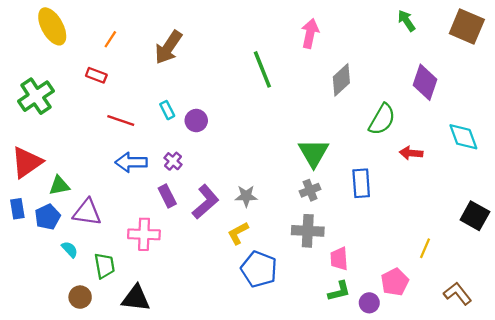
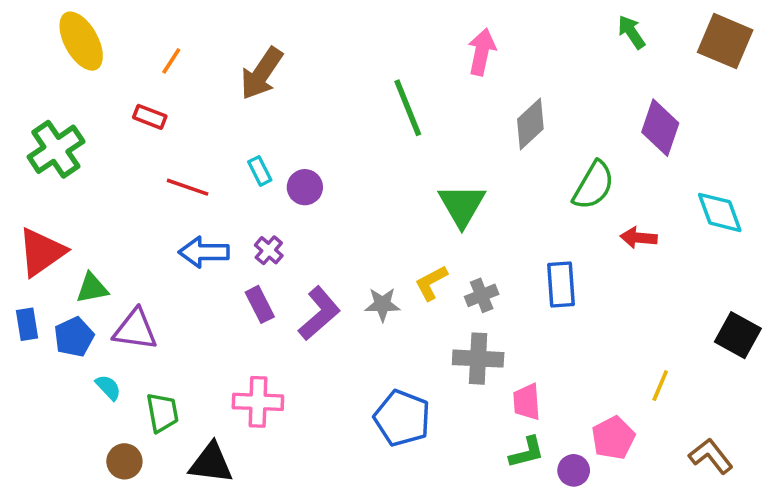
green triangle: (314, 153) -> (462, 205), moved
yellow L-shape: (238, 233) -> (431, 283), moved
pink cross: (144, 234) -> (258, 402), moved

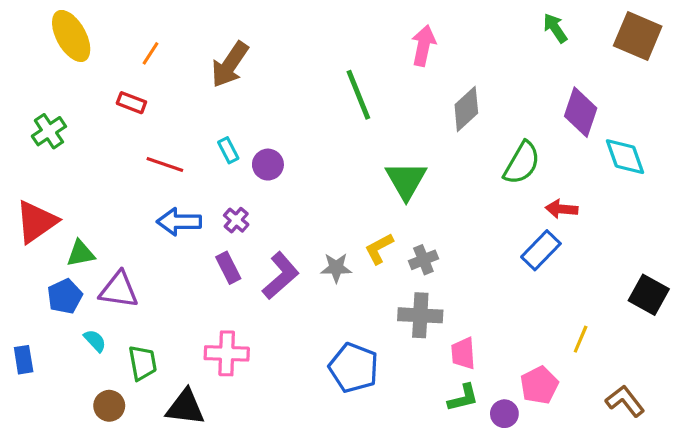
green cross: (56, 149) -> (49, 131), size x0.7
cyan diamond: (720, 212) -> (625, 157), moved
blue rectangle: (561, 285) -> (541, 250), moved, turned 48
blue rectangle: (27, 324) -> (24, 360), moved

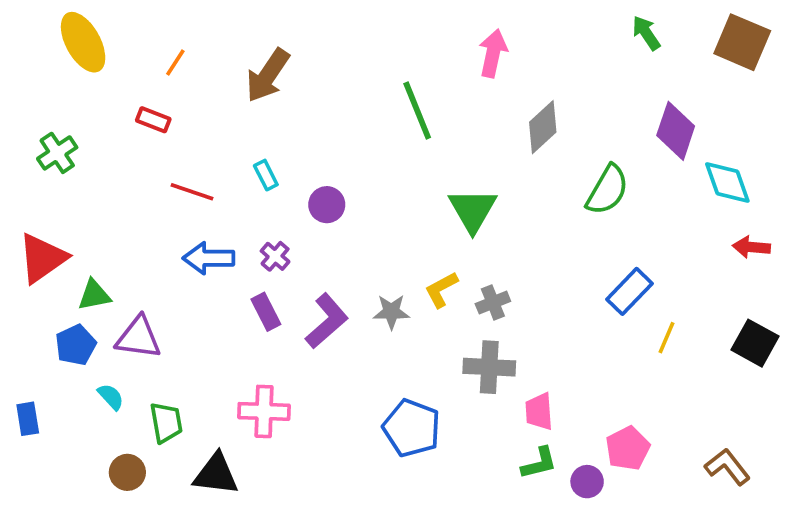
purple circle: (268, 165) -> (327, 205), moved
red arrow: (562, 209) -> (751, 247), moved
yellow line: (581, 339) -> (666, 338), moved

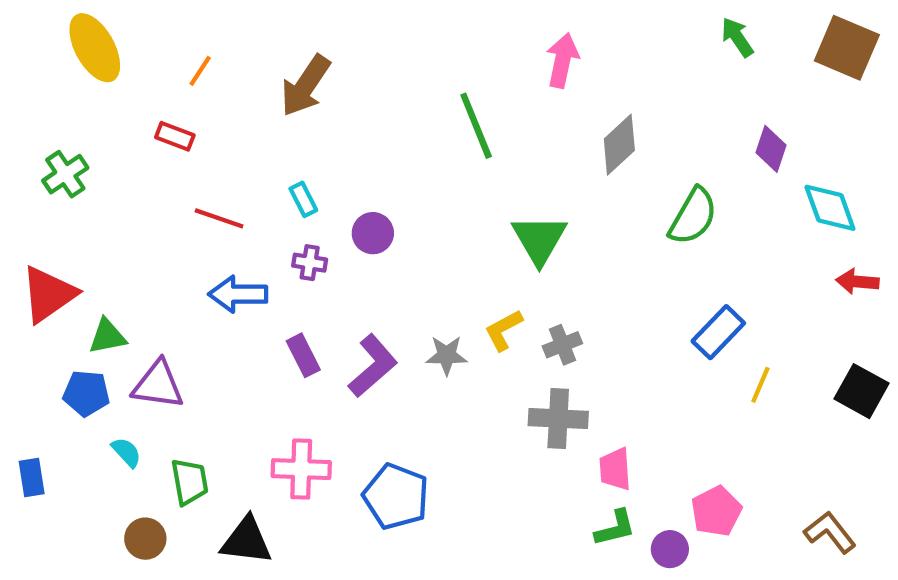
purple diamond: (676, 131) -> (771, 149), size x0.7
purple cross: (275, 256) -> (310, 263), moved, turned -32
blue pentagon: (76, 345) -> (86, 393), turned 30
blue pentagon: (412, 428) -> (396, 496), moved

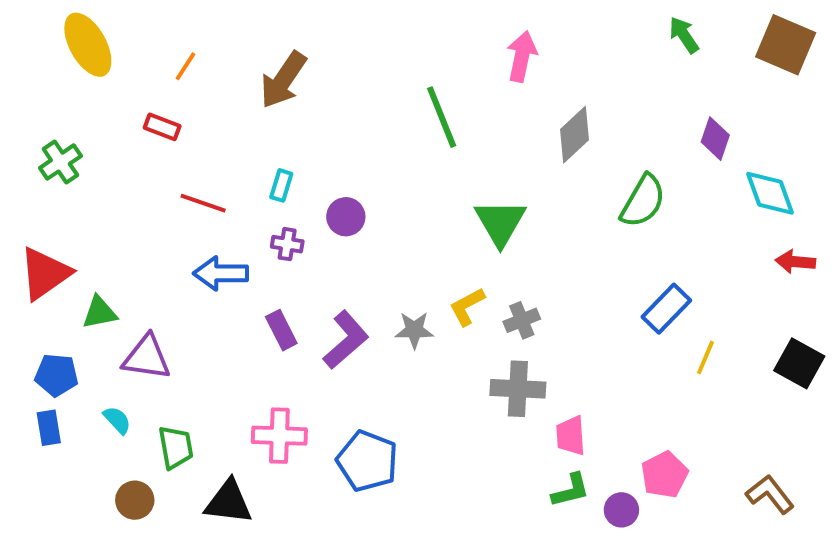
cyan rectangle: (303, 199) -> (281, 185), turned 44
blue pentagon: (86, 393) -> (57, 375), moved
blue rectangle: (32, 477) -> (49, 428), moved

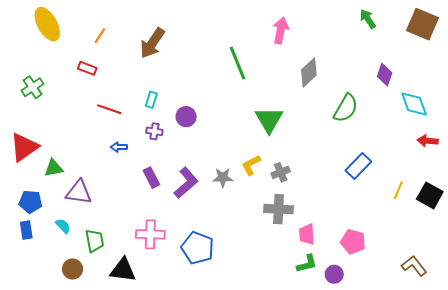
blue arrow: (221, 273) -> (119, 147), size x0.6
yellow line: (705, 357) -> (398, 190), moved
pink pentagon: (664, 475) -> (353, 242), moved, turned -30

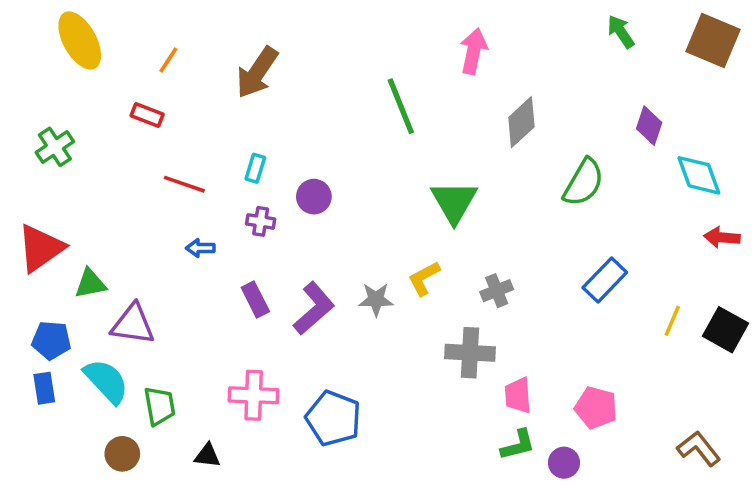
gray cross: (281, 172) -> (497, 291), moved
cyan semicircle: (63, 226) -> (106, 381), size x1.8
black triangle: (123, 270) -> (207, 456), size x0.6

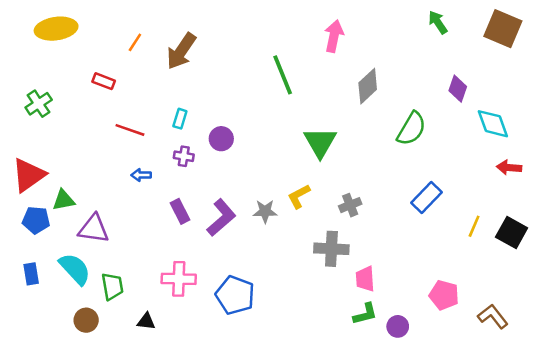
yellow ellipse: (80, 41) -> (56, 29), turned -69
orange line: (168, 60) -> (135, 42), moved
blue pentagon: (51, 340) -> (36, 220), moved
pink pentagon: (596, 408) -> (444, 295), moved

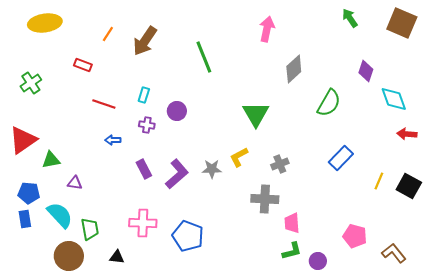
green line: (283, 75) -> (204, 57), moved
blue pentagon: (36, 220) -> (29, 193), moved
purple triangle: (94, 229) -> (75, 183), size x0.6
brown circle: (86, 320) -> (69, 256), size x1.5

